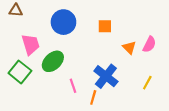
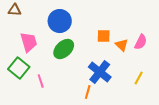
orange square: (105, 26) -> (104, 36), moved
green ellipse: (53, 61) -> (64, 49), moved
pink line: (73, 86) -> (41, 81), moved

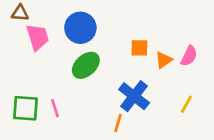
pink trapezoid: (29, 42) -> (38, 37), moved
orange triangle: (122, 45) -> (164, 60), turned 40
green square: (19, 68) -> (25, 108), moved, turned -35

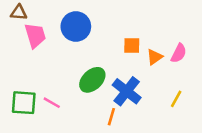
green ellipse: (86, 65) -> (92, 80), moved
pink line: (55, 108) -> (52, 103), turned -42

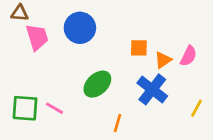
blue cross: (127, 91) -> (152, 89), moved
yellow line: (176, 99) -> (197, 108), moved

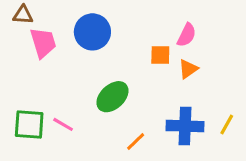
pink semicircle: (188, 56) -> (187, 35), moved
blue cross: (152, 89) -> (185, 126), moved, turned -36
orange line: (117, 123) -> (136, 141), turned 30

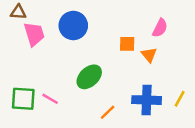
pink semicircle: (187, 35) -> (160, 28), moved
orange triangle: (188, 69) -> (149, 55), turned -35

